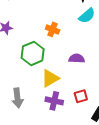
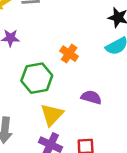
yellow triangle: (50, 78) -> (52, 115), turned -30

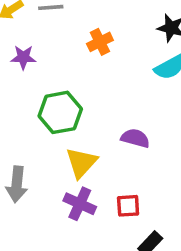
orange cross: (69, 54) -> (100, 42), moved, turned 30

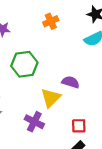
yellow triangle: (81, 163) -> (51, 98), moved
red square: (128, 206) -> (79, 126), moved

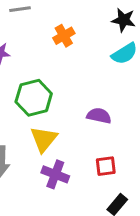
yellow triangle: (51, 98) -> (44, 139), moved
red square: (79, 126) -> (106, 166), moved

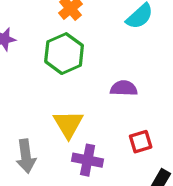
green hexagon: (34, 98) -> (64, 54), moved

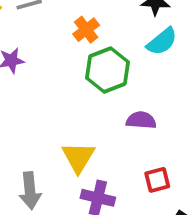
green hexagon: (64, 54) -> (107, 70), moved

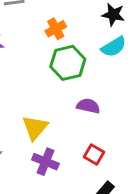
red square: (157, 180) -> (94, 154), turned 36

